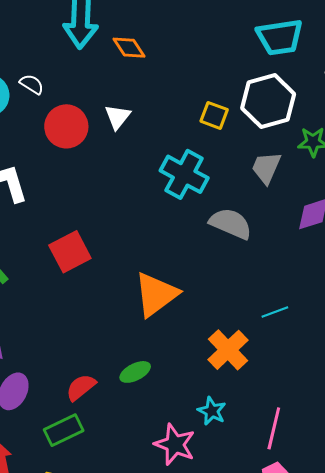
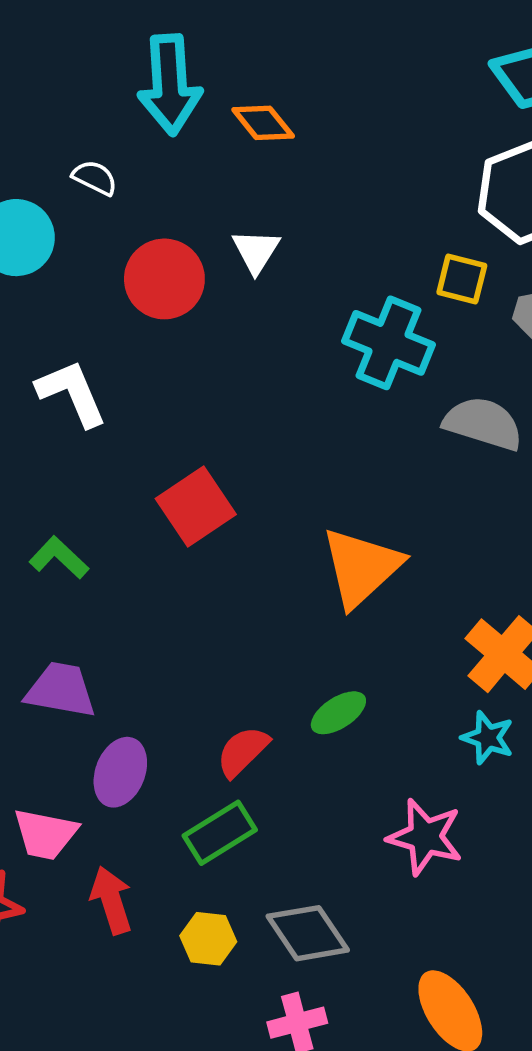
white semicircle: (32, 84) -> (95, 178), moved
yellow square: (214, 115) -> (462, 279), moved
cyan star: (212, 411) -> (488, 738), moved

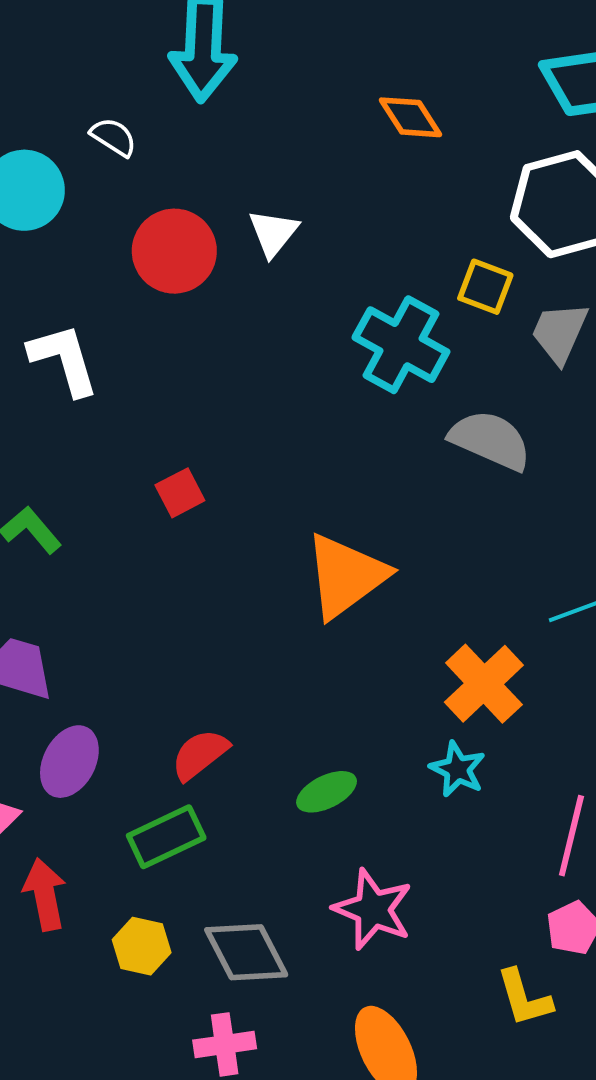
orange diamond: (263, 123) -> (410, 117), moved
red square: (196, 507) -> (180, 493), size x0.6
green ellipse: (338, 713) -> (327, 792), moved
pink star: (425, 837) -> (373, 909), moved

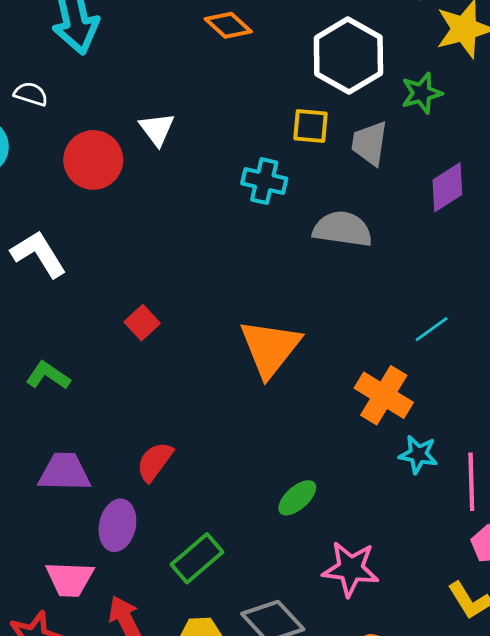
cyan cross: (401, 345) -> (264, 181), size x0.7
red semicircle: (200, 754) -> (155, 462), moved
cyan star: (458, 769) -> (418, 454), moved

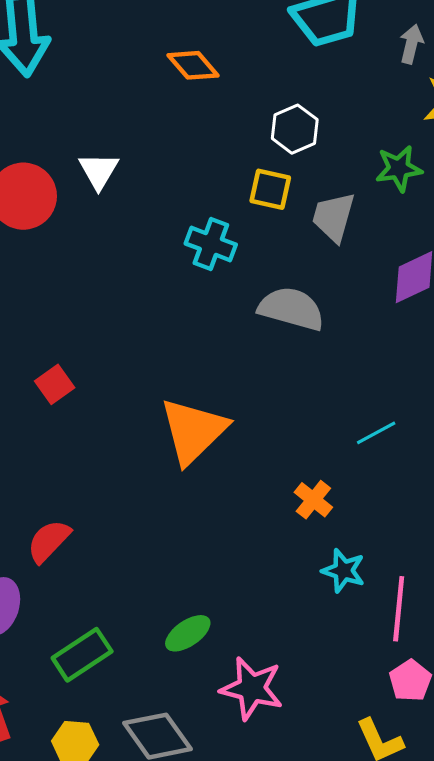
white hexagon: (348, 55) -> (295, 129), moved, size x0.6
orange cross: (384, 395) -> (313, 500), size x0.6
green ellipse: (297, 498) -> (188, 633), moved

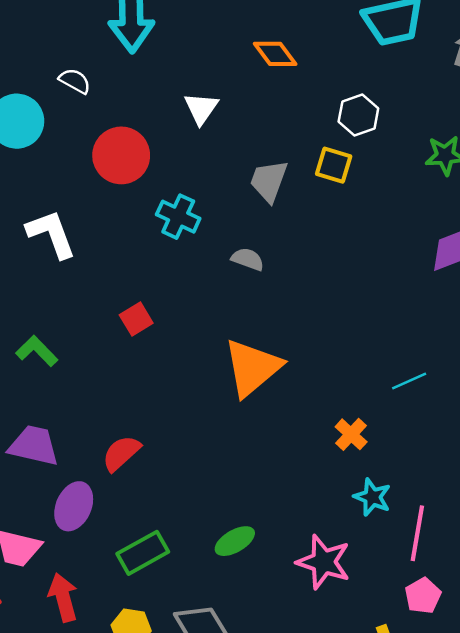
white triangle: (99, 171) -> (201, 108), moved
gray trapezoid: (333, 217) -> (269, 181), moved
cyan cross: (211, 244) -> (178, 217), moved
gray semicircle: (291, 309) -> (248, 259), moved, size x0.6
pink star: (252, 688) -> (324, 562), moved

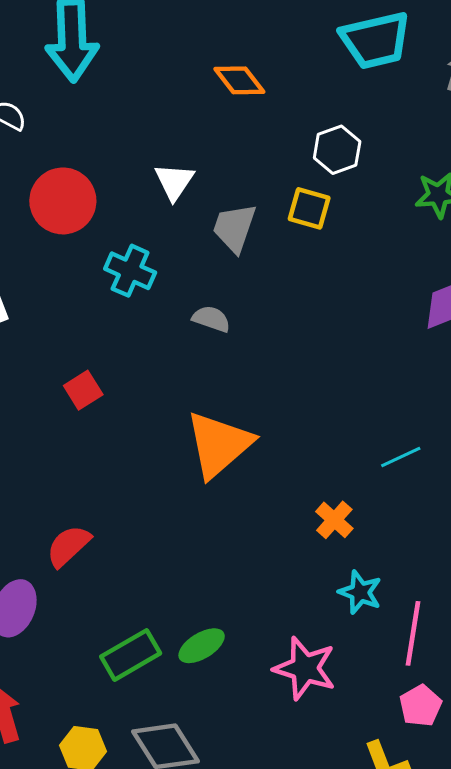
white triangle: (201, 108) -> (174, 182), moved
green rectangle: (143, 553) -> (131, 655), moved

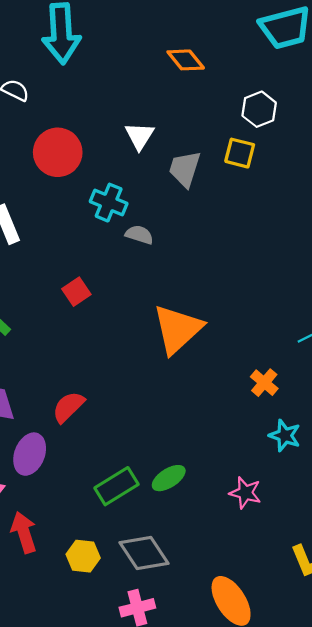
gray semicircle: (211, 319) -> (139, 235), moved
pink star: (305, 668) -> (245, 493), size x0.7

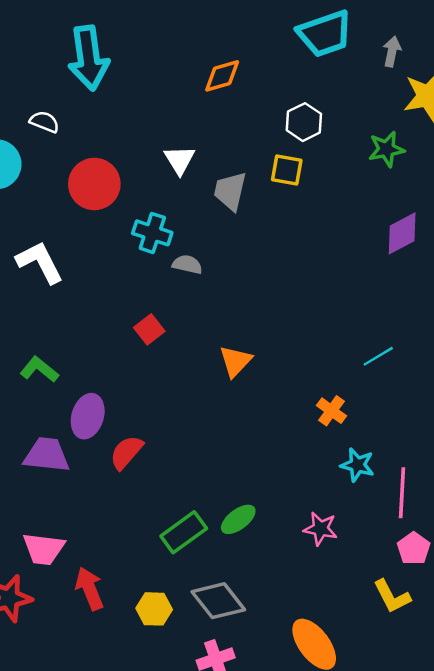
orange diamond: (186, 60) -> (222, 76), turned -63
red square: (76, 292) -> (149, 329), moved
orange triangle: (178, 329) -> (235, 361), size x0.6
purple ellipse: (30, 454) -> (88, 416), moved

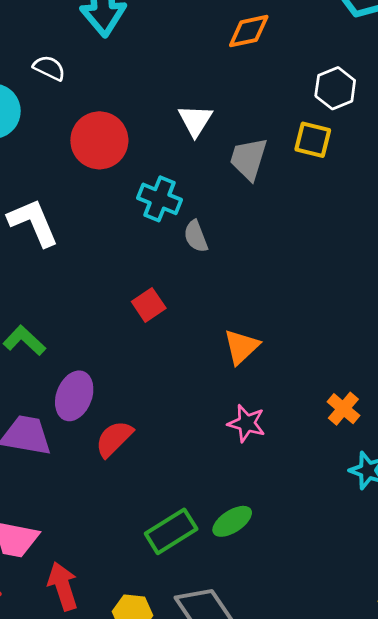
gray semicircle: (187, 264) -> (196, 236), turned -128
pink star: (320, 529) -> (247, 423), moved

